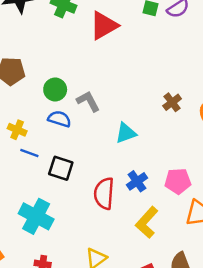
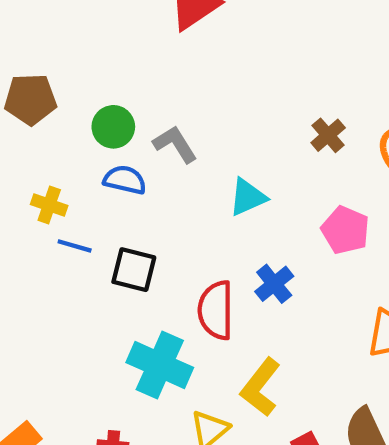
pink pentagon: (178, 181) -> (345, 230), moved, turned 30
cyan cross: (36, 216) -> (160, 365), moved
yellow L-shape: (147, 222) -> (260, 387), moved

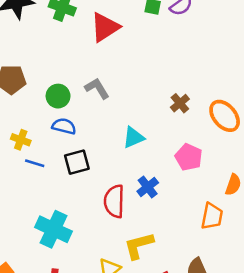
gray L-shape: (175, 144) -> (97, 88), moved
black square: (134, 270) -> (77, 162), moved, turned -30
cyan cross: (160, 365) -> (54, 229), moved
yellow L-shape: (260, 387) -> (139, 246), turned 36

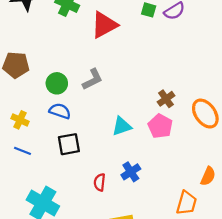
gray L-shape: (97, 88) -> (93, 79), turned 90
pink pentagon: (189, 157) -> (160, 126), moved
blue line: (35, 163) -> (23, 151), moved
red semicircle: (114, 201) -> (100, 182), size x0.6

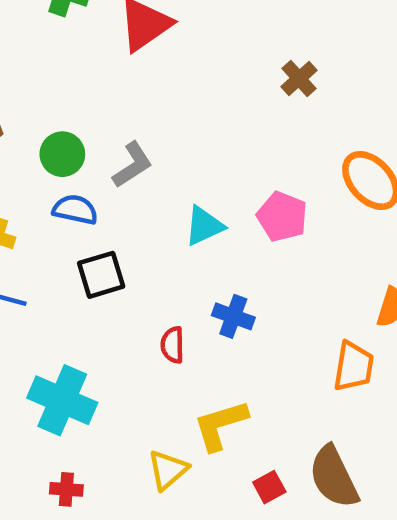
gray L-shape: (93, 79) -> (132, 165), moved
brown cross: (166, 99) -> (299, 79), moved
blue cross: (131, 172) -> (233, 316), turned -30

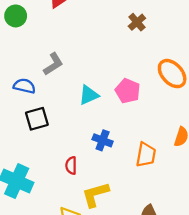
green circle: (62, 154) -> (16, 16), moved
red semicircle: (172, 345) -> (71, 165), moved
orange trapezoid: (354, 366) -> (146, 155), moved

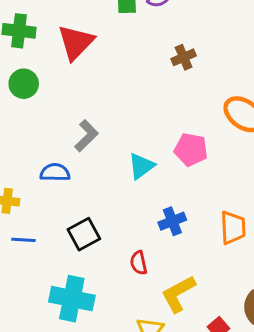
brown cross: (137, 22) -> (184, 57), turned 30
black square: (37, 119) -> (84, 234), moved
blue cross: (103, 140) -> (172, 221), turned -30

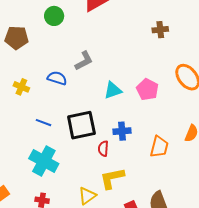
black square: (84, 234) -> (81, 125), moved, size x1.4
blue line: (23, 240) -> (43, 123), moved
red semicircle: (139, 263) -> (103, 149), moved

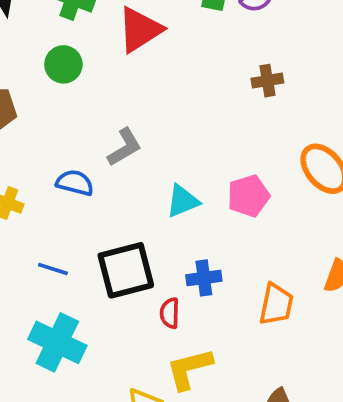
pink pentagon: (147, 89) -> (248, 196), turned 30

